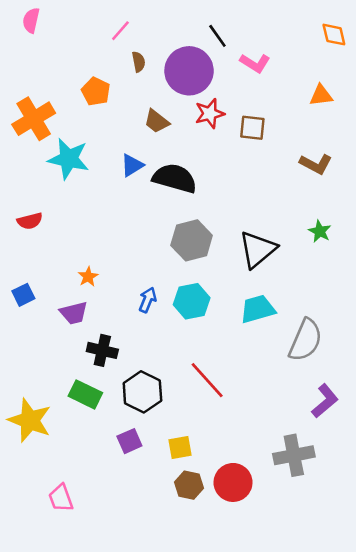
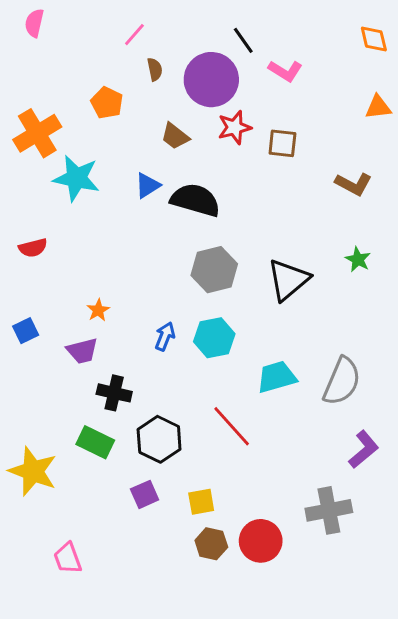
orange triangle: (321, 95) -> (378, 107), moved
cyan trapezoid: (258, 309) -> (277, 377), moved

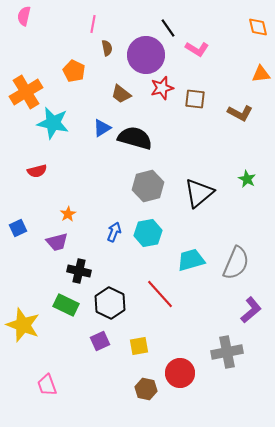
pink line: (134, 35) -> (93, 24), turned -30
brown L-shape: (353, 184) -> (240, 113), moved
red semicircle: (33, 248) -> (37, 171), moved
brown hexagon: (211, 544) -> (146, 389), moved

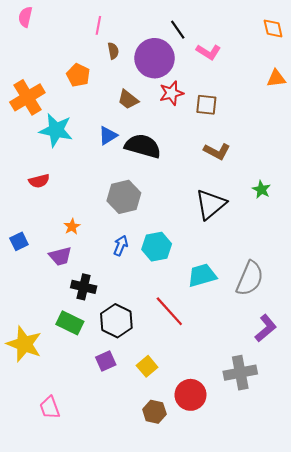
brown L-shape: (240, 113) -> (217, 151), moved
gray hexagon: (148, 186) -> (124, 197), moved
yellow square: (139, 346) -> (147, 366), turned -30

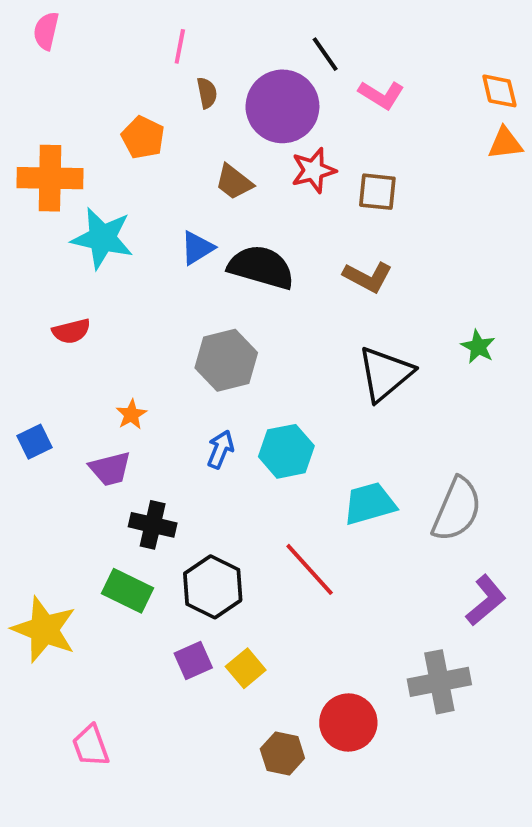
orange diamond: (273, 29) -> (499, 91), moved
orange cross: (27, 97) -> (50, 178), turned 32
brown L-shape: (217, 151) -> (368, 277), moved
yellow square: (147, 366) -> (246, 668), moved

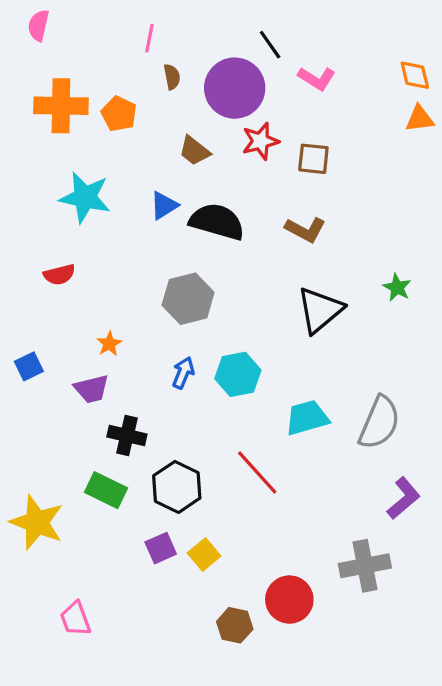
orange cross: (50, 178) -> (61, 106), moved

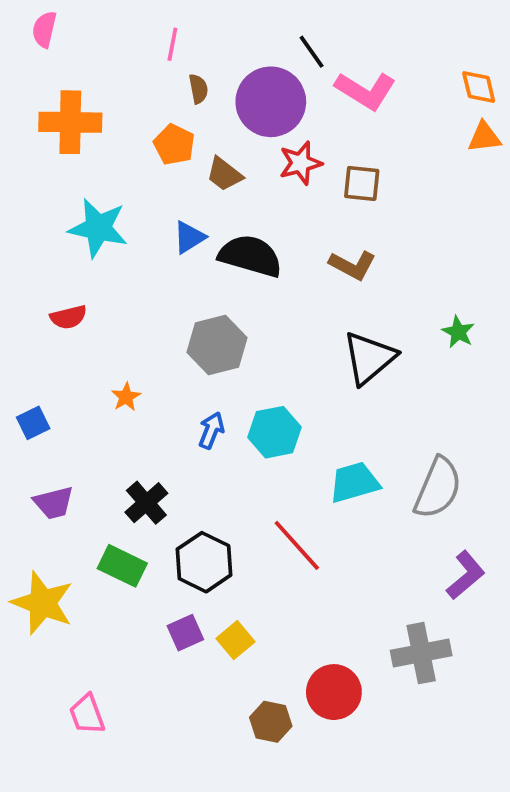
pink L-shape: (317, 78) -> (365, 91), size x1.4
orange pentagon: (119, 114) -> (174, 144), moved
purple trapezoid: (92, 389) -> (54, 503), moved
black cross: (127, 435) -> (146, 503), turned 36

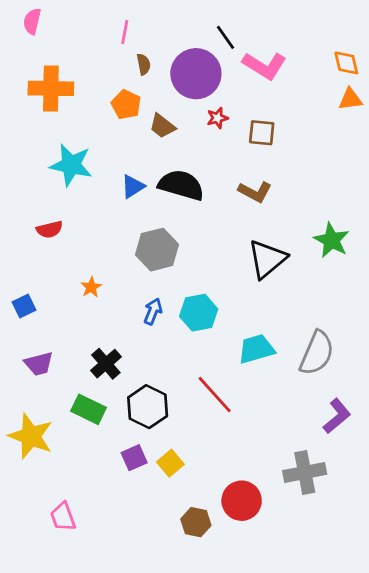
red star: (300, 163) -> (217, 118), size x0.7
blue triangle: (189, 237) -> (133, 186), moved
green star: (458, 332) -> (332, 240), size x1.5

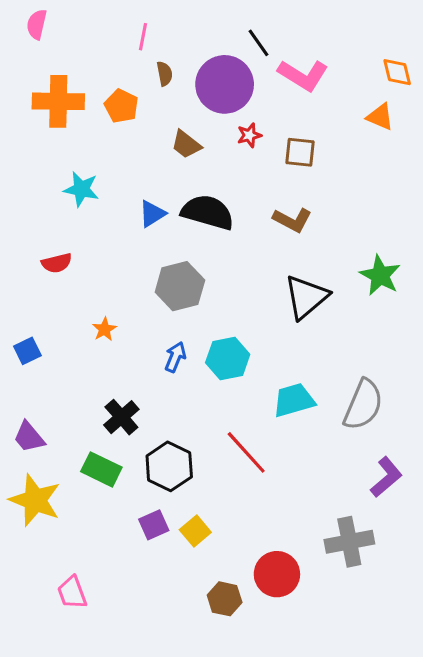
orange triangle: (350, 99) -> (380, 117), moved, turned 30
orange pentagon: (126, 105) -> (121, 106), moved
cyan star: (71, 165) -> (81, 189), size x0.7
purple trapezoid: (39, 364) -> (29, 437), moved, turned 64

